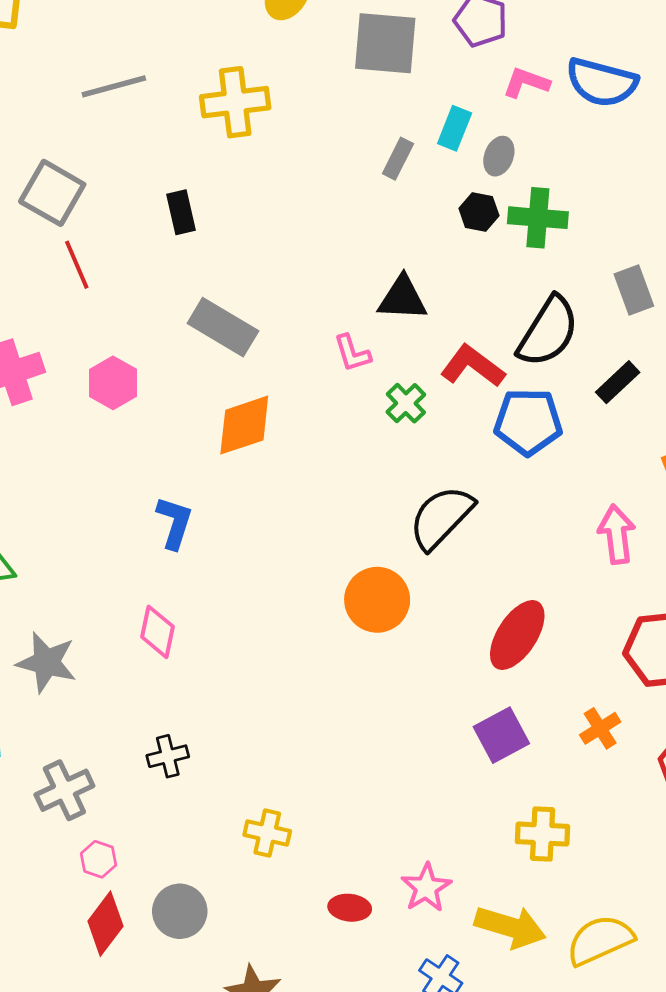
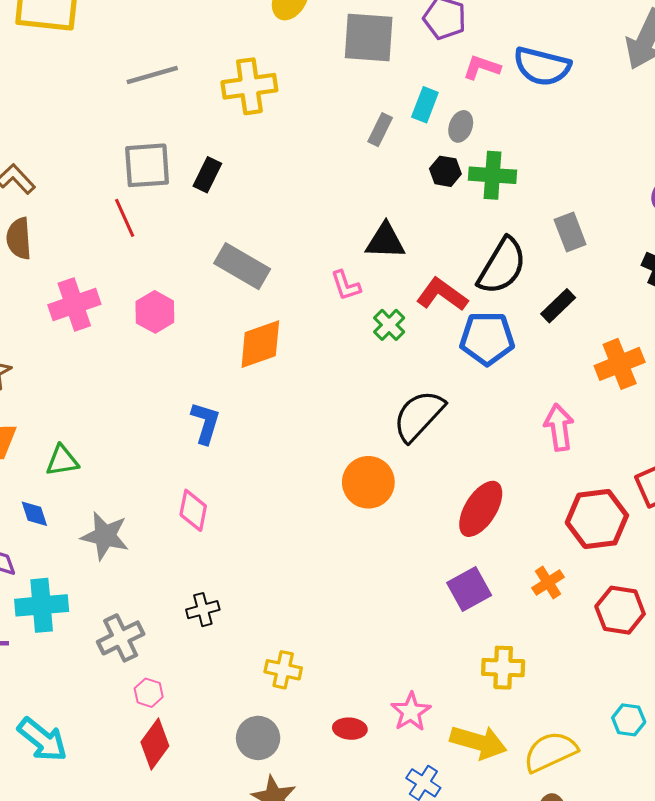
gray square: (52, 193) -> (147, 165), moved, turned -33
black rectangle: (181, 212) -> (207, 175), turned 40
gray circle: (180, 911) -> (258, 738), moved

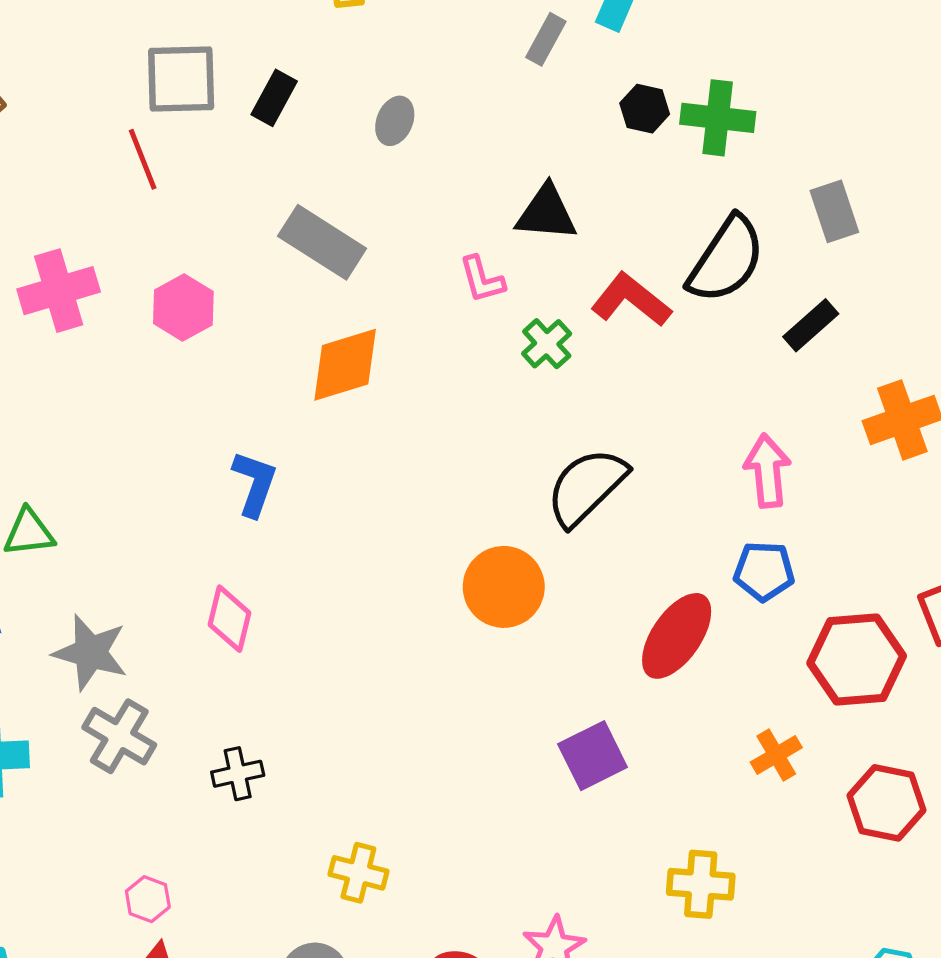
gray ellipse: (461, 126) -> (395, 121), moved
blue pentagon: (487, 338) -> (764, 571), moved, size x0.7
pink arrow: (559, 427) -> (767, 471), moved
purple square: (469, 589) -> (593, 756), moved
gray cross: (121, 638) -> (119, 736), moved, turned -36

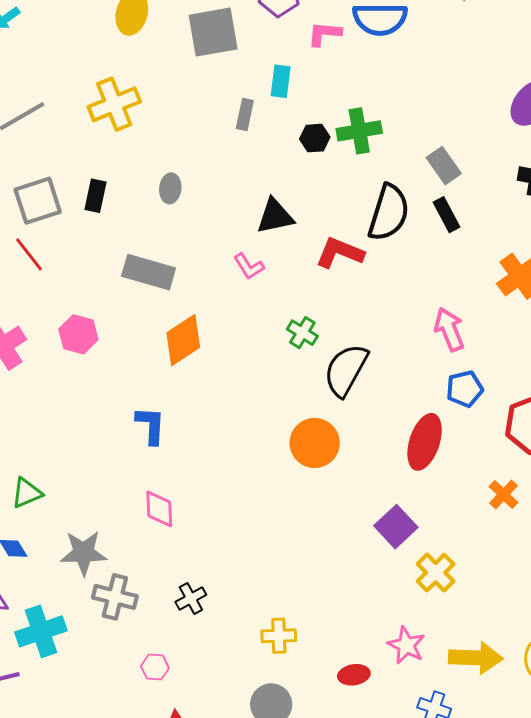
black rectangle: (811, 325) -> (447, 215), moved, turned -60
green cross: (547, 344) -> (302, 333), moved
yellow cross: (701, 884) -> (436, 573), moved, turned -33
pink hexagon: (148, 899) -> (155, 667), moved

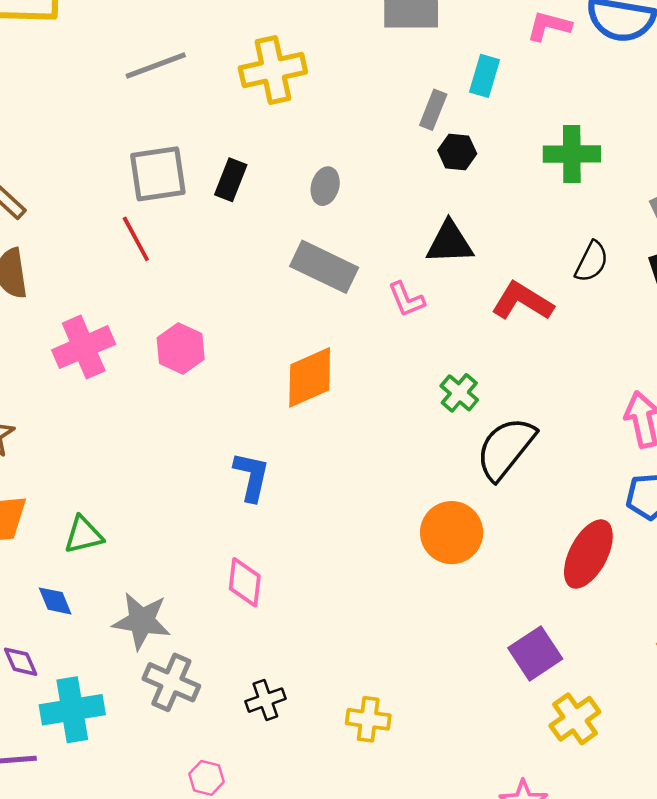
black hexagon: (315, 138) -> (457, 152), moved
black semicircle: (389, 213) -> (592, 262), size x0.6
gray rectangle: (149, 272) -> (324, 267), moved
yellow cross: (279, 636) -> (368, 719), moved

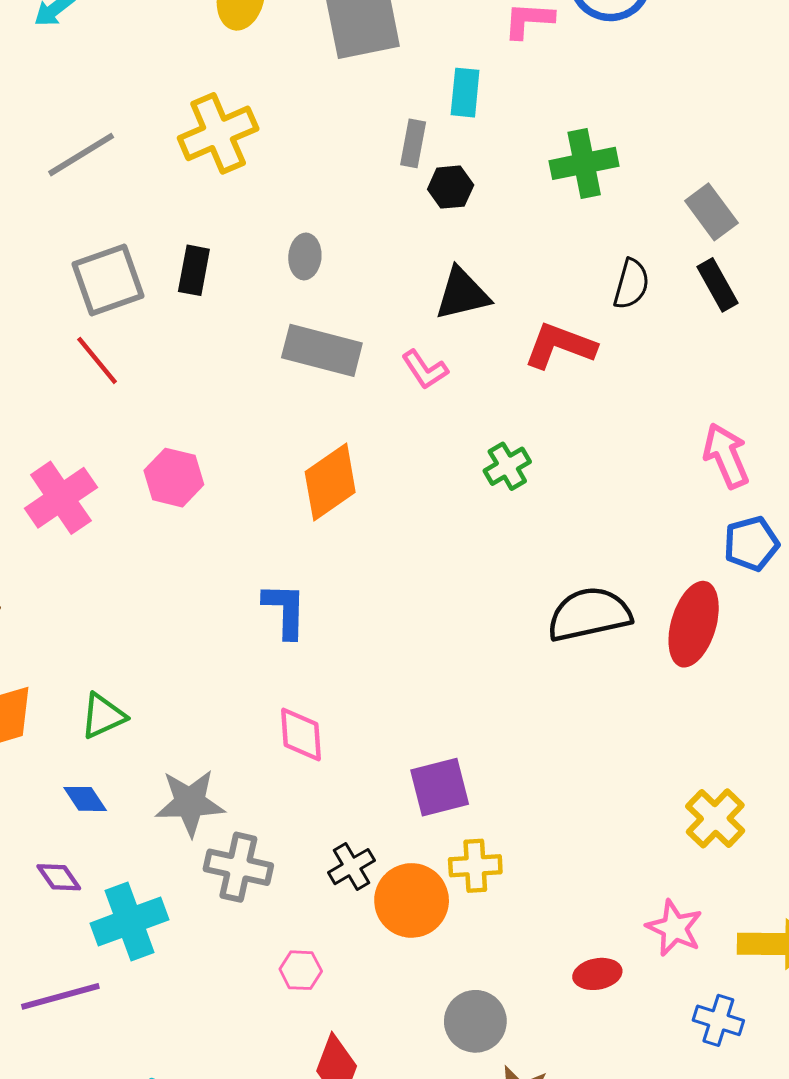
green cross: (459, 393) -> (507, 466), turned 30
black semicircle: (506, 448) -> (589, 614), moved, turned 50
orange circle: (452, 533) -> (412, 900), moved
purple square: (535, 653) -> (440, 787), moved, turned 30

